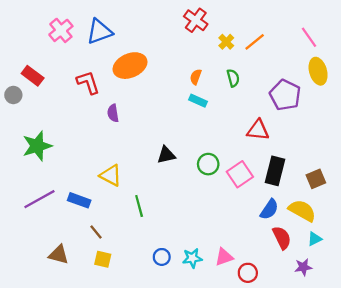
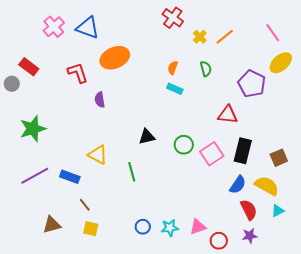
blue triangle: (99, 32) -> (88, 28), turned 40
yellow ellipse: (318, 71) -> (281, 63), turned 65
green line: (139, 206) -> (132, 172), moved
brown triangle: (59, 255) -> (52, 225), turned -30
purple star: (303, 267) -> (250, 236), moved

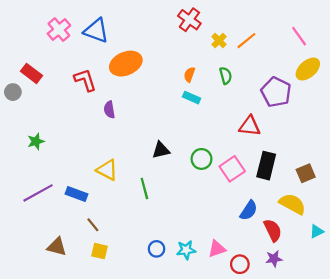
green star: (33, 129) -> (36, 141), size x0.6
blue semicircle: (238, 185) -> (249, 210), moved
cyan triangle: (278, 211) -> (317, 231), moved
brown triangle: (52, 225) -> (57, 247), turned 30

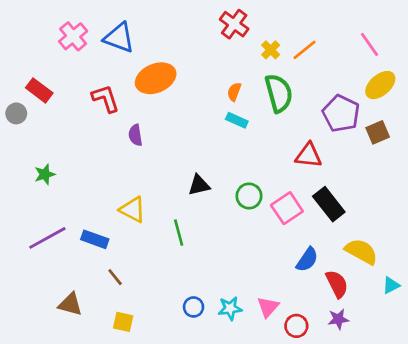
green semicircle: (226, 76) -> (279, 93), size x1.8
black rectangle: (266, 166) -> (329, 204), turned -52
brown square: (306, 173) -> (378, 132), moved
pink triangle: (217, 249) -> (268, 307), turned -30
yellow square: (99, 251) -> (123, 322), moved

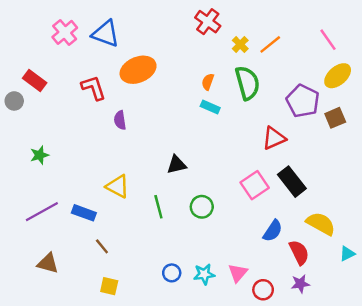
red triangle: (309, 155) -> (274, 138), turned -30
green circle: (249, 196) -> (202, 207), moved
brown triangle: (70, 304) -> (48, 263), moved

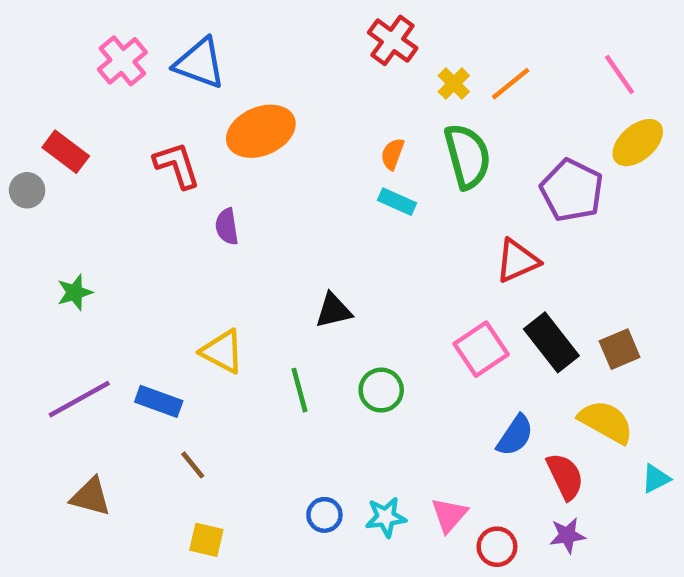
brown square: (335, 118) -> (620, 349), moved

